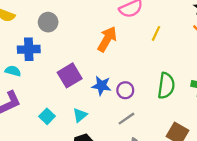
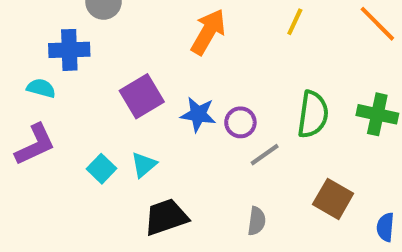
cyan triangle: (80, 115) -> (144, 165), moved
gray line: (126, 119) -> (265, 155), moved

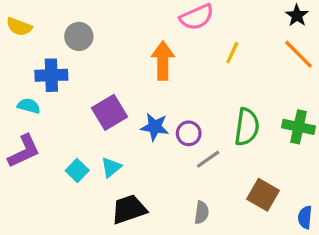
orange arrow: (208, 32) -> (163, 61), turned -30

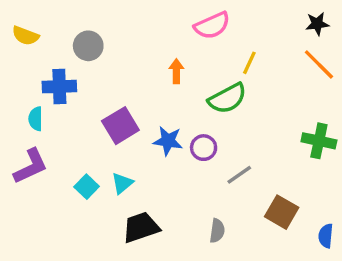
black star: (297, 15) -> (317, 24), turned 30
orange arrow: (163, 61) -> (176, 71), size x0.6
cyan semicircle: (29, 106) -> (36, 119), turned -105
green semicircle: (247, 127) -> (227, 98), moved, turned 54
gray line: (208, 159) -> (239, 175), moved

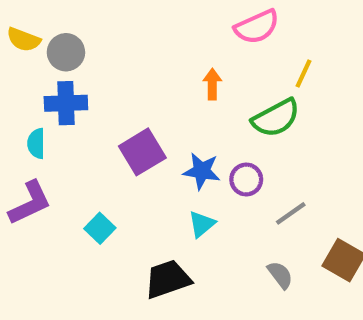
gray circle: (88, 46) -> (66, 52), moved
cyan triangle: (122, 183) -> (202, 224), moved
gray semicircle: (217, 231) -> (280, 275), moved, turned -45

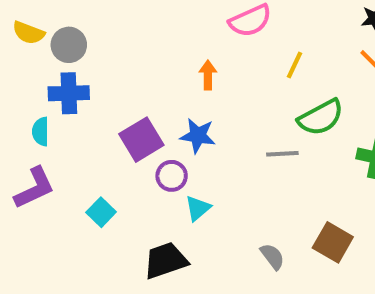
green semicircle: (276, 118) -> (321, 117), moved
blue star: (202, 171) -> (198, 136), moved
purple circle: (246, 179) -> (172, 176), moved
gray line: (291, 213) -> (282, 154), moved, turned 32

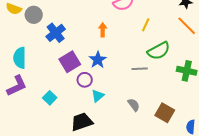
blue cross: (69, 93) -> (56, 33), moved, turned -36
cyan semicircle: (41, 132) -> (20, 58), size x1.5
blue star: (198, 136) -> (98, 60), turned 30
gray semicircle: (272, 256) -> (134, 105), moved

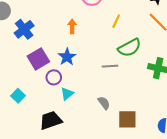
brown square: (165, 113) -> (127, 119), moved, turned -30

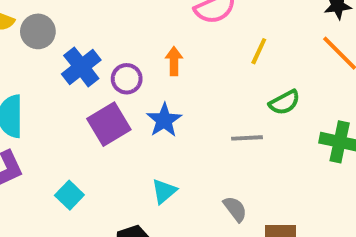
green semicircle: (129, 48) -> (284, 102), size x0.7
purple circle: (54, 77) -> (127, 79), moved

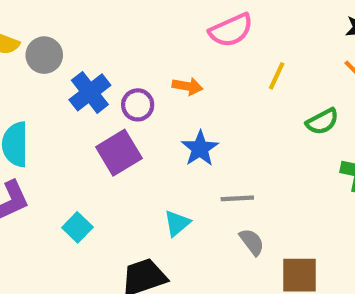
orange arrow: (174, 61) -> (187, 86), turned 100
green semicircle: (284, 102) -> (322, 122), moved
blue star: (164, 120) -> (200, 148), moved
gray line: (247, 138) -> (237, 198), moved

